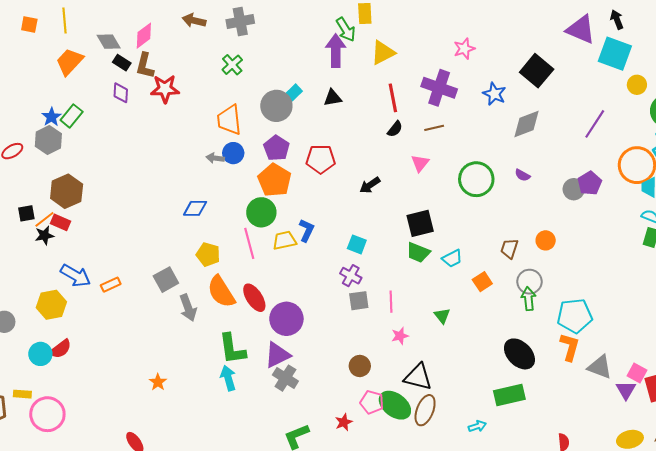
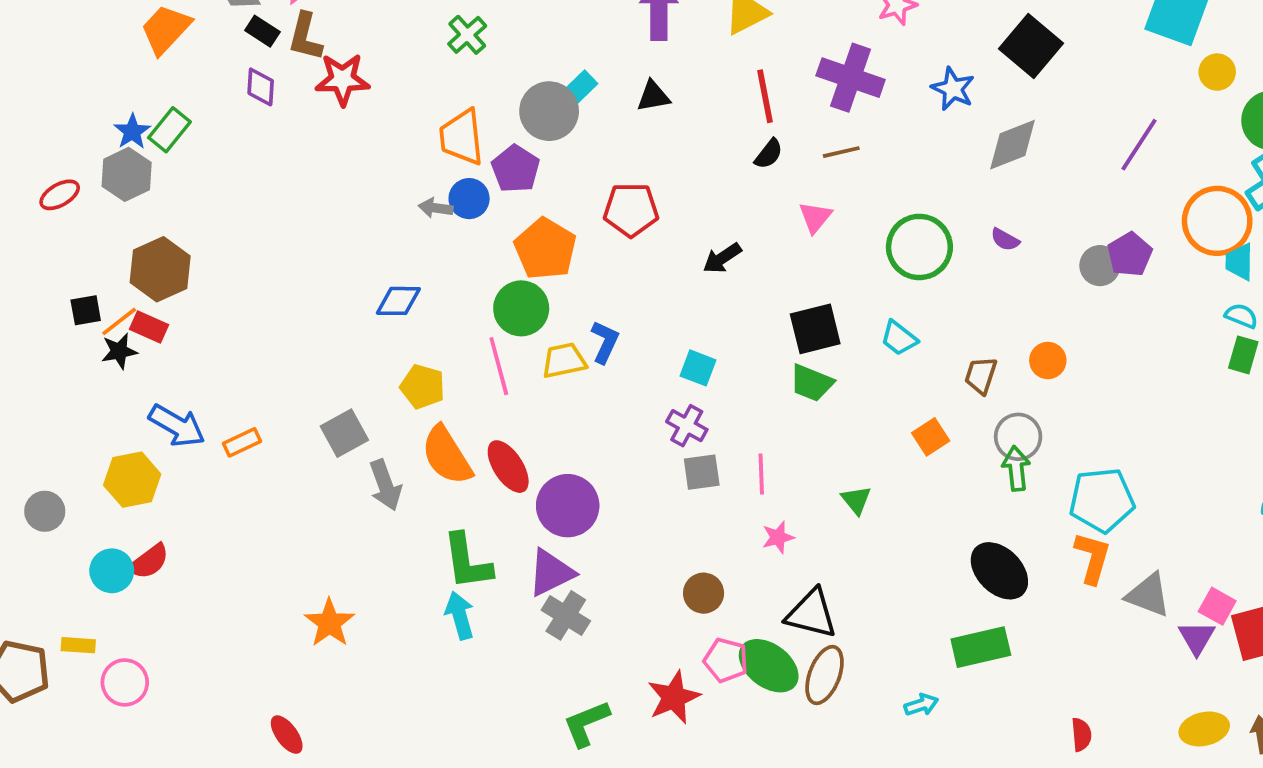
purple pentagon: (276, 148) -> (516, 169), moved
cyan trapezoid: (452, 259) -> (899, 338), moved, turned 65
orange star: (158, 382) -> (329, 623), size x1.5
pink circle: (47, 414) -> (125, 682), size x0.7
red star: (344, 422) -> (674, 697), size x1.6

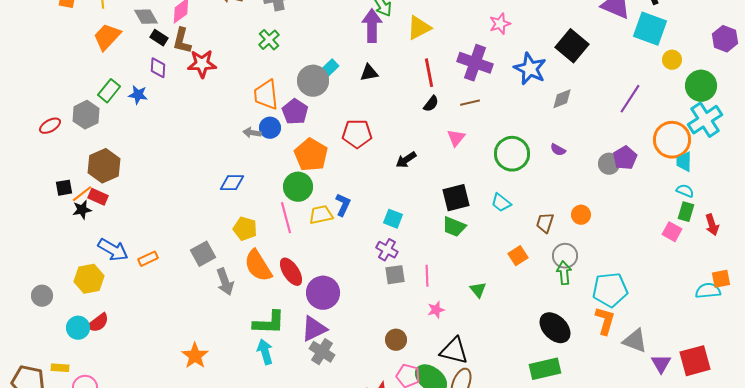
blue star: (953, 89) -> (530, 69), size x1.4
blue star: (132, 132) -> (138, 95), moved, turned -30
gray diamond: (1012, 145) -> (562, 99), size x0.7
green L-shape: (467, 561) -> (269, 323), turned -80
pink square: (1217, 606) -> (672, 232), moved

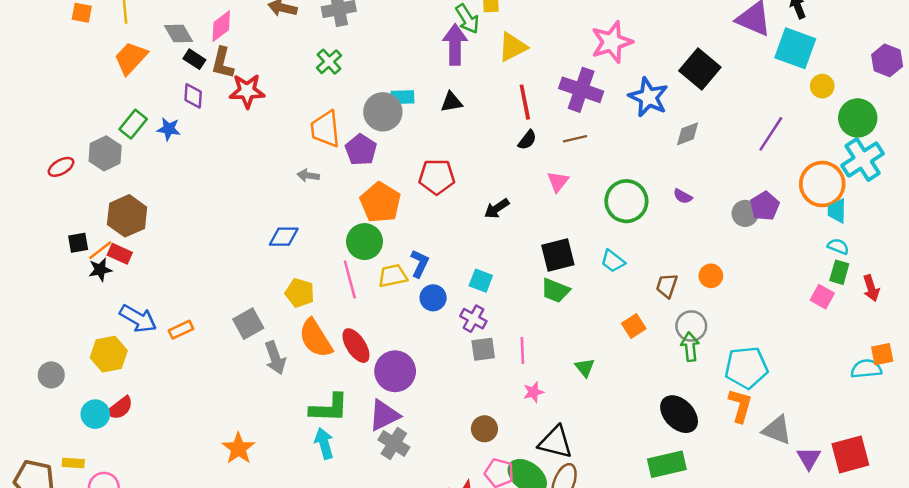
pink star: (500, 24) -> (612, 42), size x1.6
cyan rectangle: (329, 69) -> (402, 97), turned 42
blue circle: (270, 128) -> (433, 298), moved

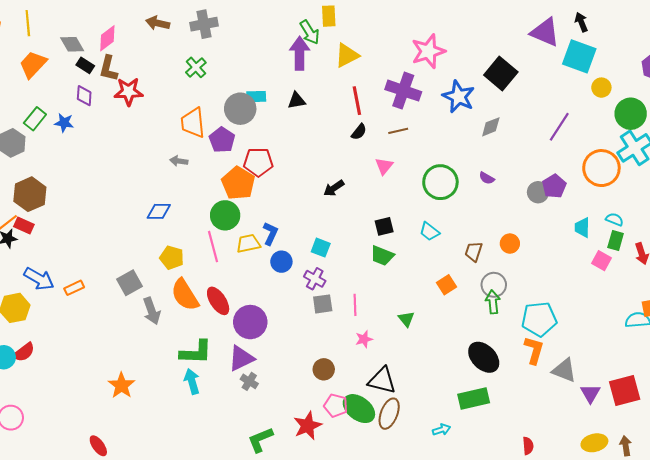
red pentagon: (437, 177) -> (258, 162), moved
cyan trapezoid: (837, 211) -> (582, 227), moved
black square: (558, 255) -> (384, 226), size x0.7
gray cross: (394, 443) -> (249, 381), size x0.7

